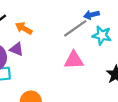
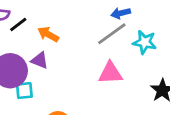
blue arrow: (91, 15) -> (121, 13), moved

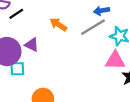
orange arrow: (48, 34) -> (58, 25), moved
pink triangle: (110, 73) -> (115, 61), moved

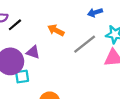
gray line: (93, 27) -> (85, 44), moved

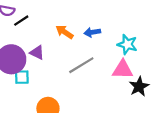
blue arrow: (95, 12) -> (92, 32), moved
gray line: (85, 44) -> (81, 65), moved

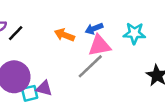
purple triangle: (37, 53) -> (44, 88), moved
pink triangle: (123, 70) -> (99, 46), moved

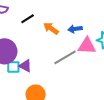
black line: (16, 33) -> (28, 19), moved
pink triangle: (99, 46) -> (87, 46), moved

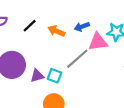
purple triangle: (25, 66) -> (37, 76), turned -32
cyan square: (13, 67) -> (54, 76), moved, turned 32

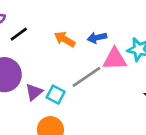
black line: (30, 26) -> (19, 34), moved
purple triangle: (37, 76) -> (34, 92), turned -32

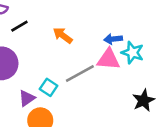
blue arrow: (97, 38) -> (113, 39), moved
purple triangle: (34, 92) -> (27, 98), moved

